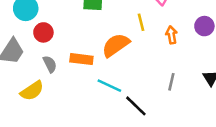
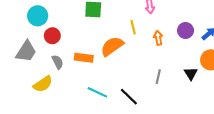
cyan line: (109, 86) -> (97, 92), moved

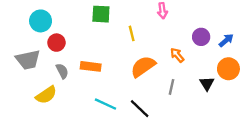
yellow line: (133, 27) -> (132, 33), moved
orange arrow: (158, 38) -> (177, 55), moved, turned -32
orange semicircle: (112, 46) -> (143, 66), moved
gray trapezoid: (26, 51) -> (28, 60), turned 45

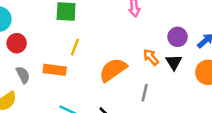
yellow line: (132, 33) -> (75, 47), moved, turned 35
black triangle: (207, 84) -> (174, 62), moved

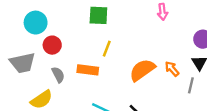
orange arrow: (151, 57) -> (172, 69), moved
gray line: (145, 93) -> (191, 85), moved

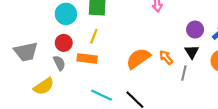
cyan circle: (36, 23) -> (66, 14), moved
red circle: (52, 45) -> (64, 43), moved
yellow line: (107, 49) -> (94, 36), moved

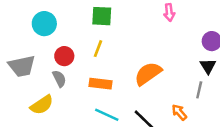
cyan circle: (66, 14) -> (44, 24), moved
orange arrow: (166, 57) -> (179, 112), moved
orange rectangle: (87, 58) -> (101, 84), moved

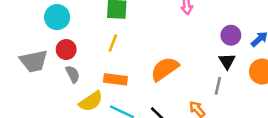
red circle: (64, 56) -> (66, 49), moved
yellow semicircle: (42, 105) -> (91, 101), moved

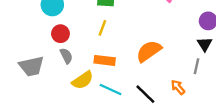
gray trapezoid: (34, 61) -> (31, 66), moved

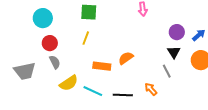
orange semicircle: (149, 51) -> (126, 58), size x0.7
orange rectangle: (105, 60) -> (102, 66), moved
gray line: (197, 66) -> (167, 71), turned -40
black line: (145, 94) -> (123, 95), turned -42

